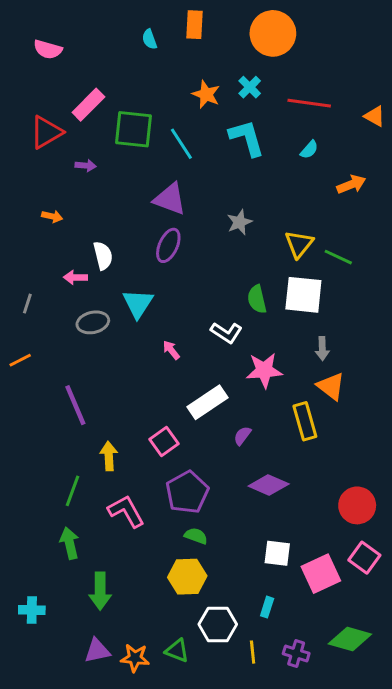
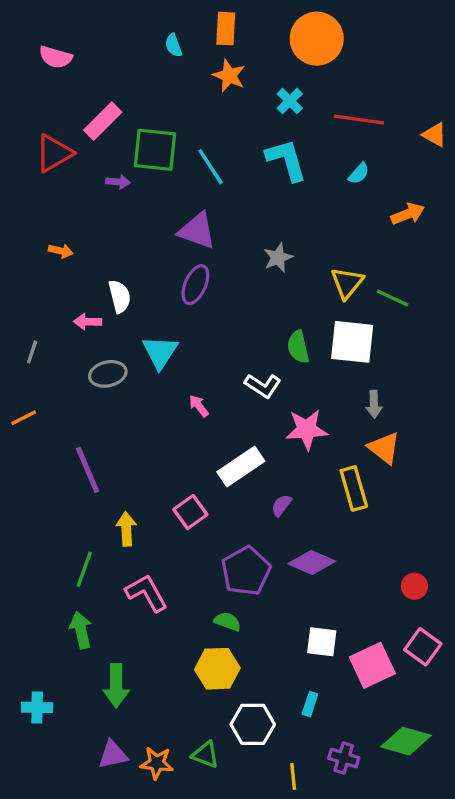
orange star: (206, 94) -> (229, 76), moved
purple arrow: (86, 166) -> (118, 182), moved
purple pentagon: (187, 492) -> (246, 571), moved
red circle: (357, 505) -> (414, 586), size x0.6
yellow line: (253, 652) -> (293, 777), moved

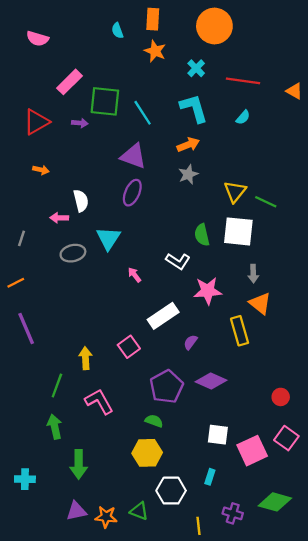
red triangle: (54, 153) -> (36, 122), moved
orange arrow: (408, 214) -> (188, 145), moved
purple line: (88, 470) -> (26, 328), moved

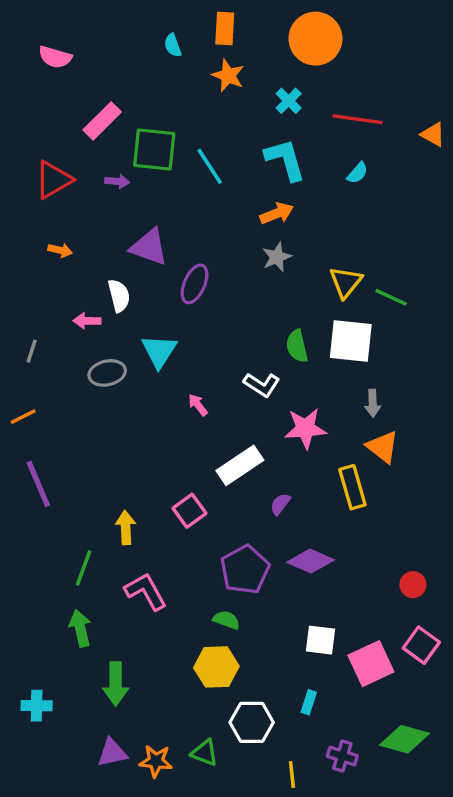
purple triangle: (133, 156) -> (149, 247), moved

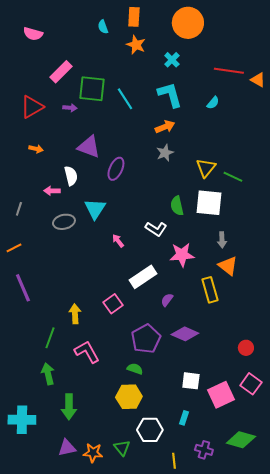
red line: (357, 119) -> (229, 71), moved
cyan cross: (37, 706) -> (22, 420), size x1.5
green triangle: (205, 753) -> (122, 448), turned 30

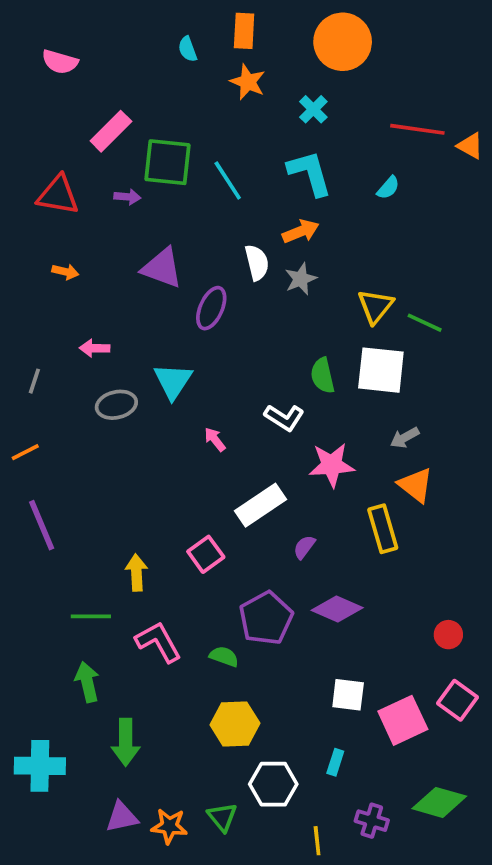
red triangle: (32, 107) -> (58, 195), turned 40
white semicircle: (71, 176) -> (257, 262), moved
gray arrow: (222, 240) -> (405, 438), turned 63
green line: (50, 338) -> (91, 616), turned 70
green semicircle: (135, 369) -> (224, 656), moved

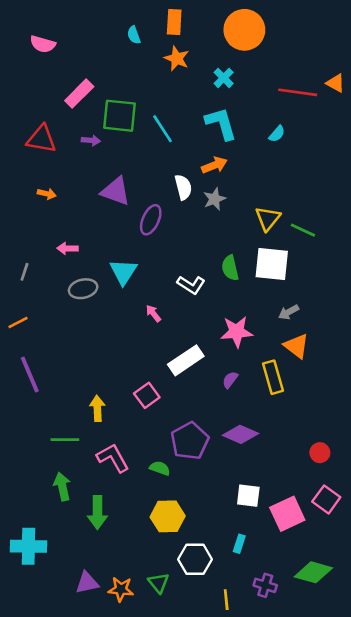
orange triangle: (470, 146) -> (335, 83), moved
white L-shape: (284, 418) -> (191, 285), moved
purple semicircle: (304, 547) -> (230, 380), moved
green arrow: (126, 742) -> (97, 512), moved

